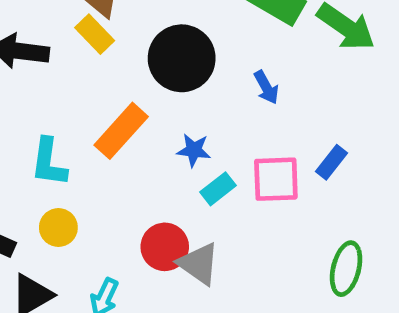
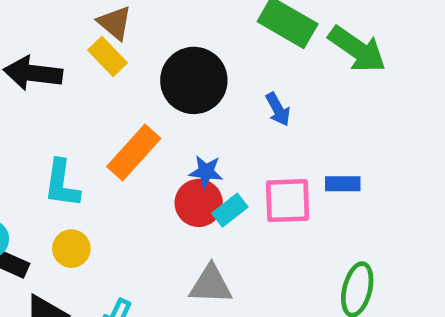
blue rectangle: (332, 162) -> (343, 184), turned 52
red circle: (165, 247) -> (199, 203), moved
gray triangle: (199, 264) -> (211, 285), turned -33

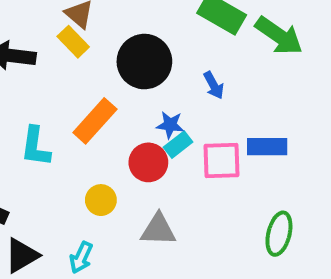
blue star: (206, 172) -> (170, 125), moved
blue rectangle: (343, 184) -> (267, 147), size x1.4
cyan rectangle: (230, 210) -> (178, 145), moved
yellow circle: (71, 249) -> (101, 200), moved

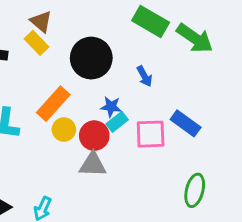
blue rectangle: (267, 147) -> (186, 123), turned 36
yellow circle: (101, 200) -> (64, 130), moved
gray triangle: (158, 230) -> (93, 164), moved

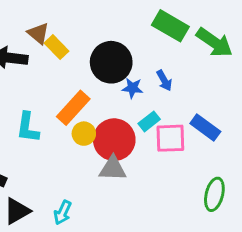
brown triangle: (41, 22) -> (38, 33), moved
blue star: (111, 107) -> (132, 88), moved
cyan rectangle: (117, 122) -> (149, 121), moved
red circle: (94, 136) -> (114, 140), size x1.4

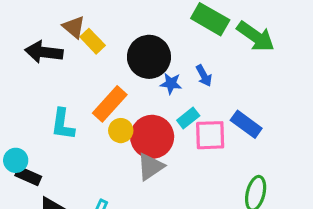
gray triangle: (113, 169) -> (151, 167), turned -36

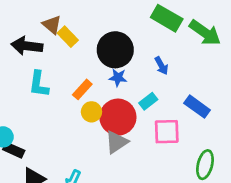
blue star: (171, 83) -> (118, 78), moved
orange rectangle: (110, 104) -> (82, 89), size x0.7
cyan L-shape: (63, 124) -> (39, 84), moved
pink square: (210, 135) -> (167, 132), moved

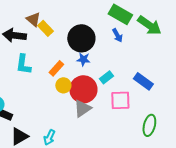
blue arrow: (161, 66) -> (117, 35), moved

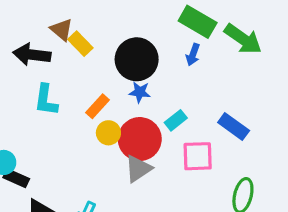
blue arrow: (117, 35) -> (193, 55), turned 48

